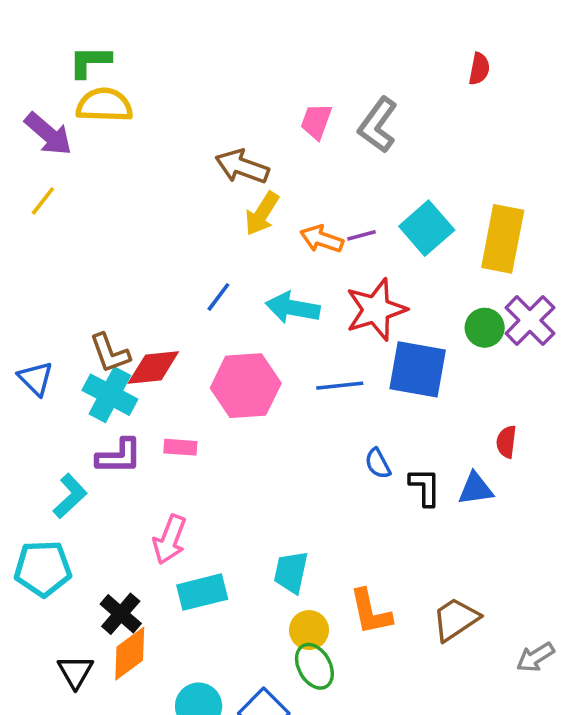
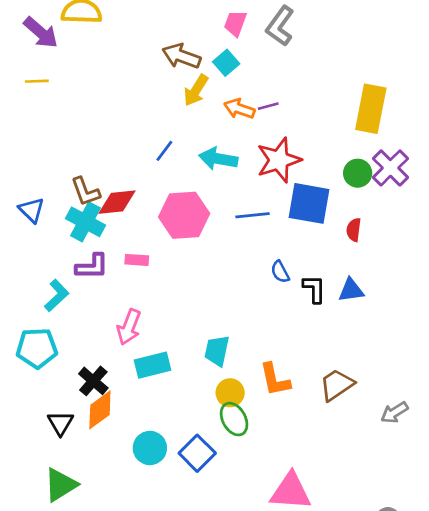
yellow line: (43, 201) -> (37, 81), turned 50
cyan square: (427, 228) -> (226, 63), moved, size x0.7
red semicircle: (506, 442) -> (354, 230), moved

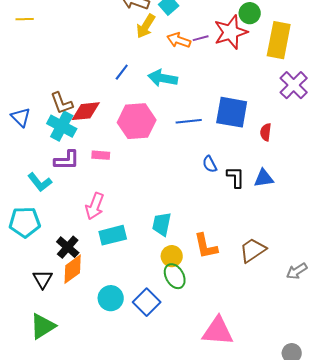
red star: (279, 160) -> (231, 32), moved
green circle: (358, 173) -> (250, 13), moved
cyan L-shape: (57, 295) -> (40, 182), turned 95

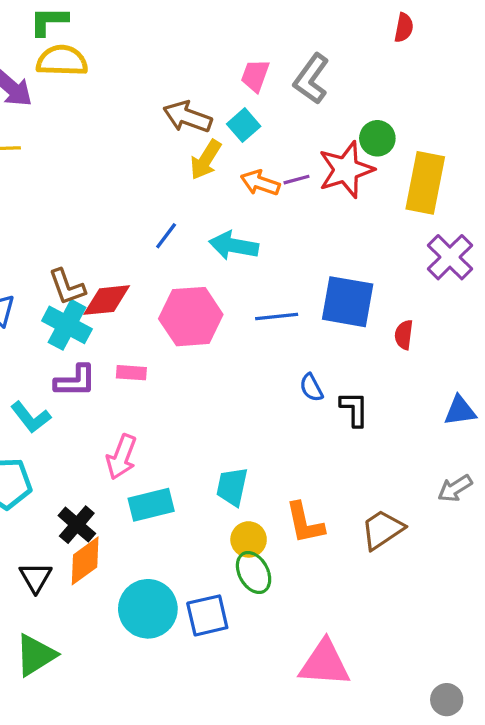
blue triangle: (264, 178) -> (460, 411), moved
gray arrow: (297, 271) -> (455, 488), moved
cyan circle: (111, 298) -> (148, 609), size x1.4
blue square: (147, 302) -> (207, 615), turned 32

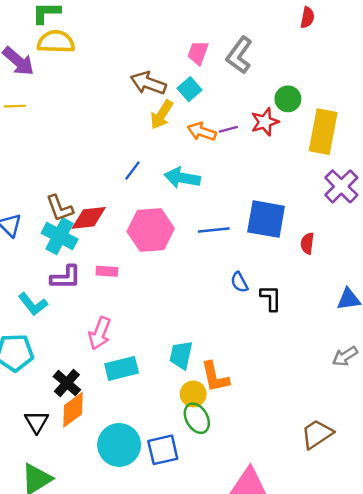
red star: (346, 170) -> (265, 122), size x0.7
orange L-shape: (305, 523) -> (215, 377), moved
brown trapezoid: (382, 530) -> (317, 434), moved

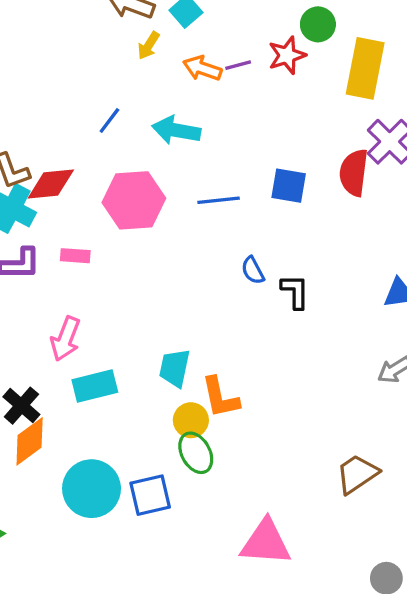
yellow arrow: (162, 115) -> (149, 46), size x0.7
blue square: (266, 219) -> (289, 186), size x0.7
red semicircle: (307, 243) -> (354, 173), moved, size x1.6

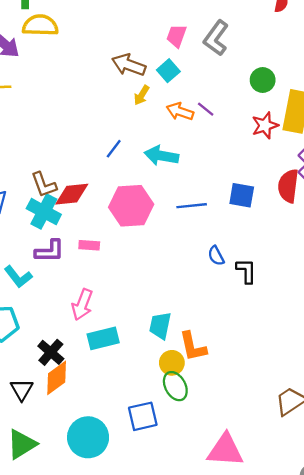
red star: (287, 55) -> (265, 125), moved
purple line: (238, 65) -> (206, 109), turned 54
cyan circle: (92, 489) -> (88, 437), moved

